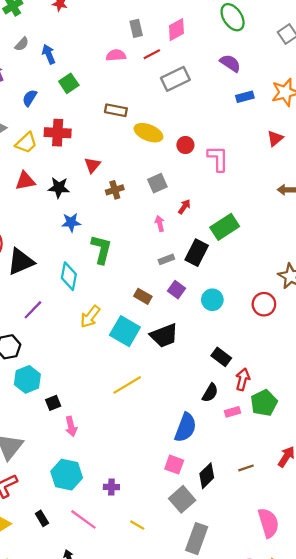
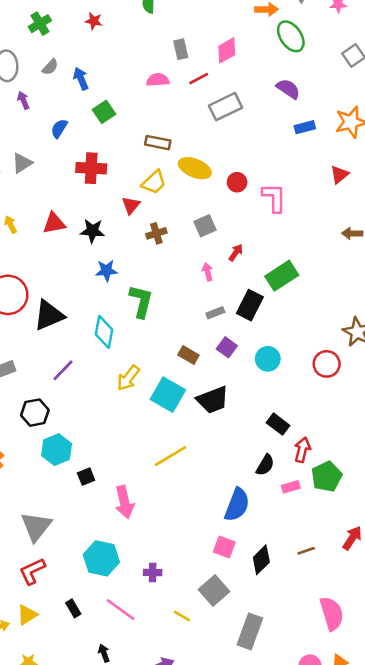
yellow trapezoid: (26, 143) -> (154, 182), moved
pink arrow: (71, 426) -> (124, 502), moved, size x1.4
gray square: (182, 499) -> (214, 590), moved

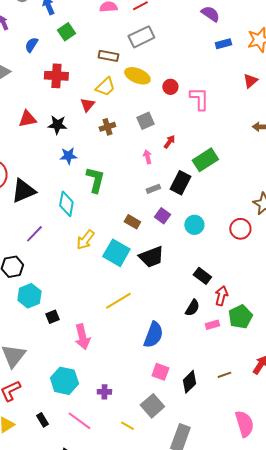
gray rectangle: (226, 107) -> (141, 37), moved
blue semicircle: (237, 505) -> (153, 335), moved

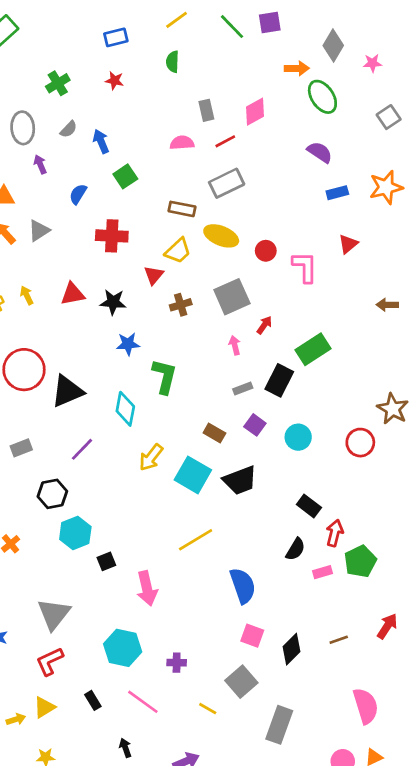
red triangle: (250, 81) -> (348, 244), moved
gray square: (145, 121) -> (232, 297), size x1.5
blue semicircle: (153, 335) -> (243, 586), turned -40

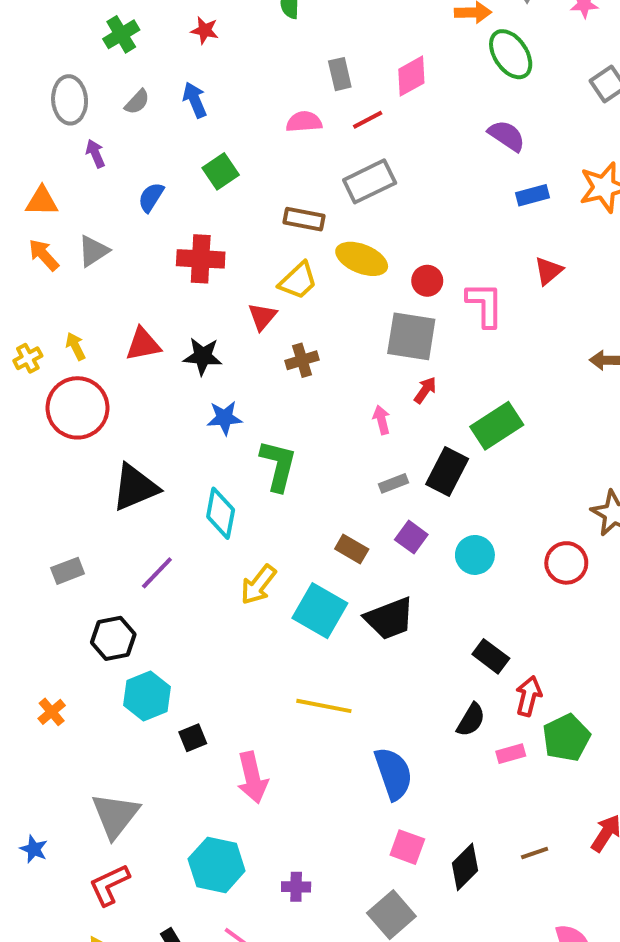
blue arrow: (101, 141) -> (195, 100), moved
gray square: (232, 297) -> (411, 336), moved, turned 33
red circle: (24, 370) -> (77, 408), moved
yellow line: (196, 540) -> (324, 706), turned 42

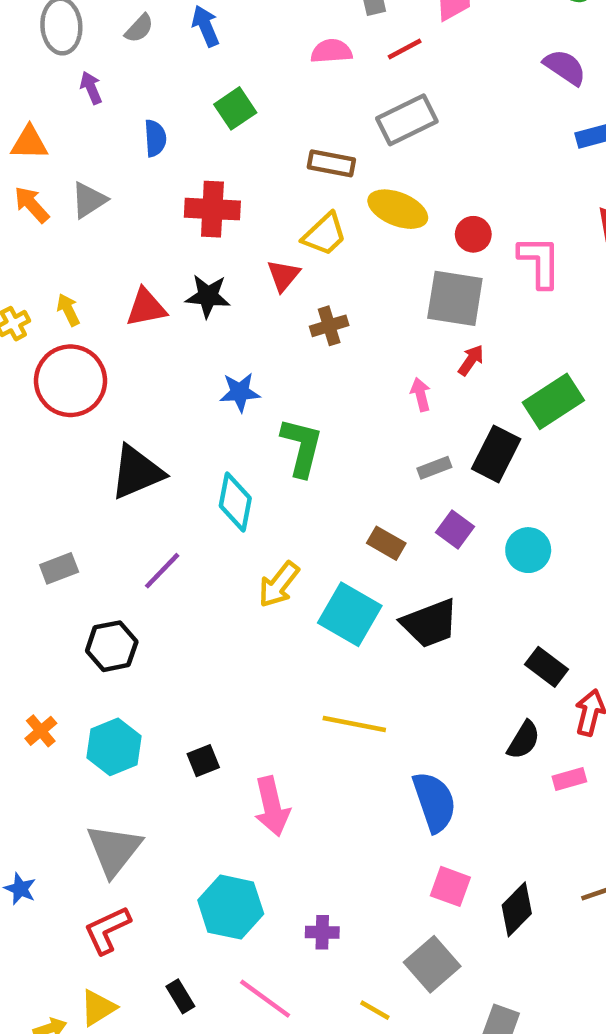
blue semicircle: (151, 197) -> (155, 138), turned 144
black star: (203, 356) -> (208, 296), moved
cyan hexagon: (147, 696) -> (114, 747), moved

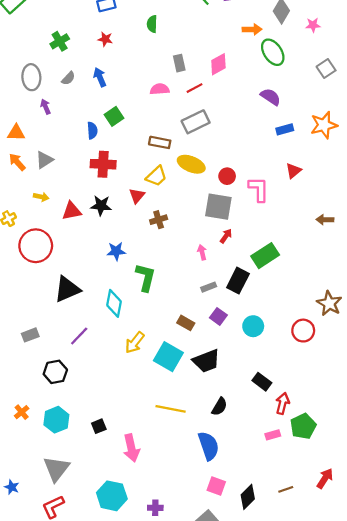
blue semicircle: (155, 138) -> (92, 130), moved
yellow arrow: (68, 310) -> (41, 197), moved, turned 128
black semicircle: (524, 740) -> (219, 407), moved

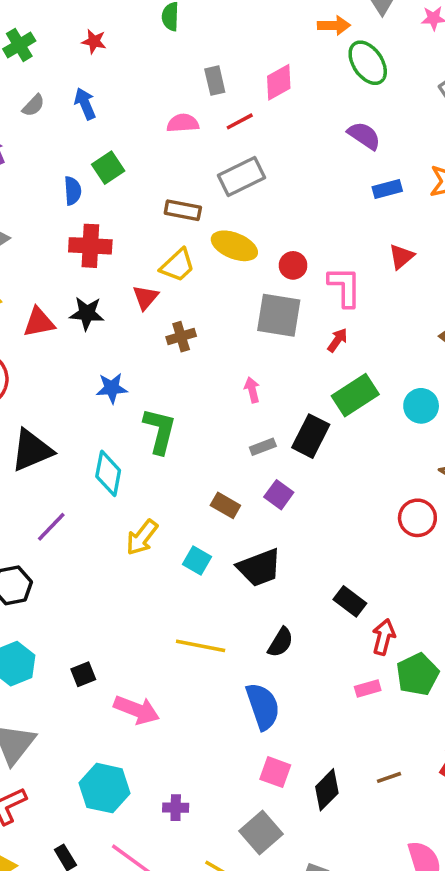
red arrow: (226, 236) -> (337, 340), moved
cyan circle: (253, 326) -> (421, 406), moved
cyan square: (168, 357) -> (197, 561), size x0.6
pink arrow: (131, 448) -> (137, 710), turned -56

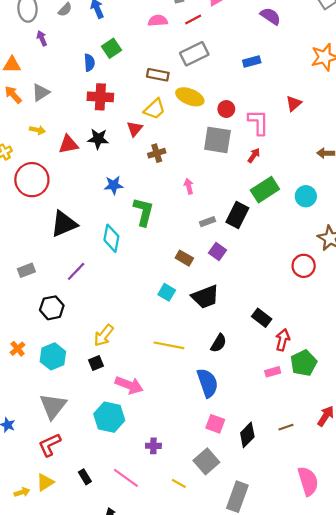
purple semicircle: (364, 136) -> (270, 16), moved
blue rectangle: (387, 189) -> (252, 61), moved
pink arrow: (252, 390) -> (189, 186), moved
yellow arrow: (142, 537) -> (104, 335), moved
cyan hexagon: (105, 788) -> (109, 417), moved

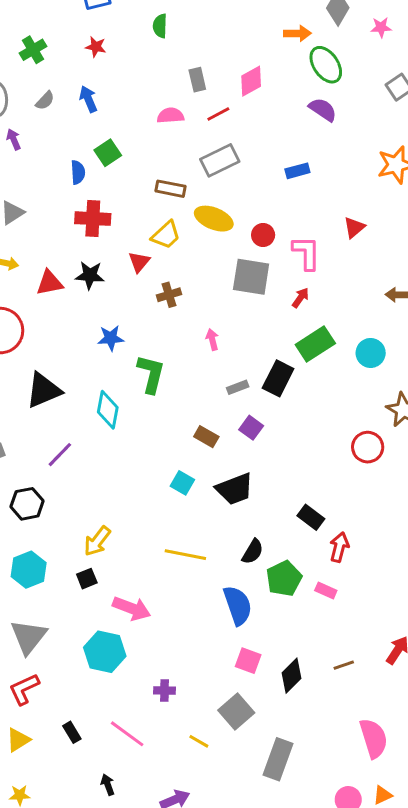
green pentagon: (304, 363) -> (284, 579), moved
pink rectangle: (273, 372) -> (326, 590), turned 40

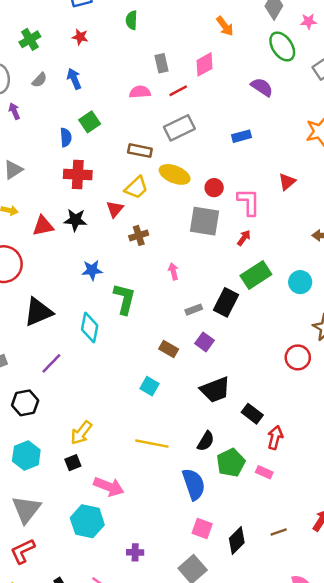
orange arrow: (297, 33) -> (225, 26), moved, turned 54
green ellipse: (326, 65) -> (282, 47), moved
black trapezoid: (235, 489) -> (215, 390), moved

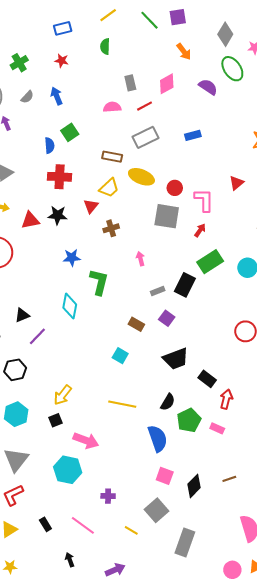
purple semicircle: (262, 87) -> (208, 87), moved
blue rectangle: (242, 136) -> (193, 135), moved
black triangle: (38, 312) -> (22, 315), moved, size x0.6

